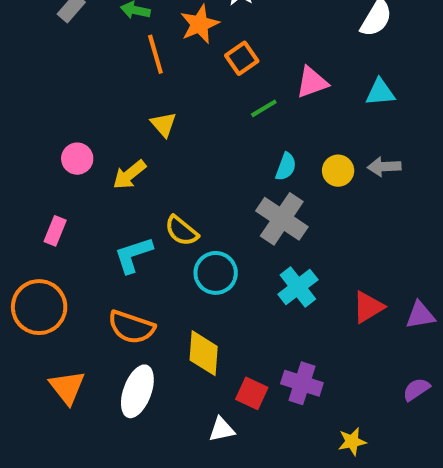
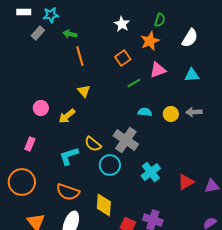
orange star: (200, 24) -> (150, 41), moved
cyan semicircle: (286, 167) -> (145, 112), turned -104
gray cross: (282, 219) -> (126, 140), moved

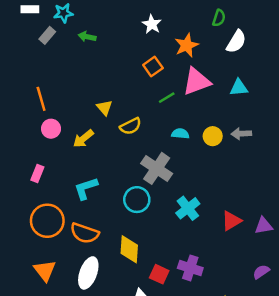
green semicircle: (160, 20) -> (219, 18), moved
orange line: (80, 56) -> (41, 99), moved
pink triangle: (158, 70) -> (196, 81), size x1.4
yellow semicircle: (93, 144) -> (131, 126), moved, turned -66
orange circle: (22, 182) -> (47, 221), moved

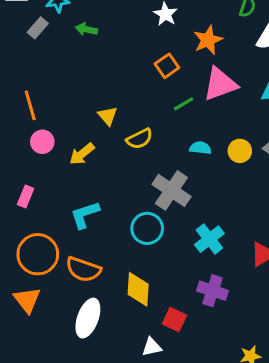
purple cross: (190, 268) -> (212, 291), moved
orange triangle: (45, 270) -> (27, 300), moved

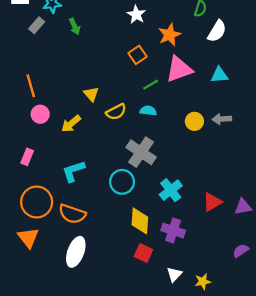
green arrow: (86, 29) -> (75, 26), turned -126
cyan semicircle: (200, 148) -> (148, 111), moved
yellow diamond: (138, 289) -> (140, 221), moved
white triangle: (152, 347) -> (174, 274), moved, turned -35

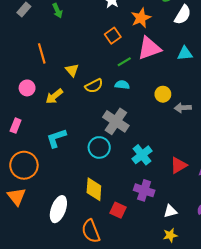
orange line: (31, 86) -> (42, 53), moved
gray arrow: (222, 119) -> (183, 108), moved
orange semicircle: (72, 214) -> (91, 231), moved, turned 50
yellow diamond: (140, 221) -> (94, 189), moved
white triangle: (174, 274) -> (170, 211), moved, turned 32

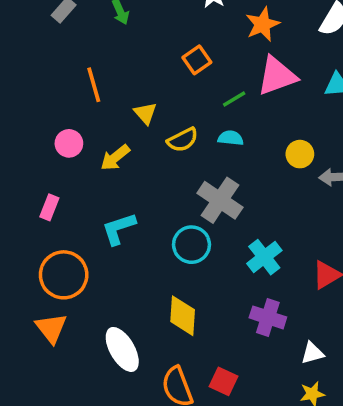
orange square: (113, 36) -> (197, 60), moved
white ellipse: (58, 209) -> (122, 349), turned -50
red square: (118, 210) -> (223, 381), moved

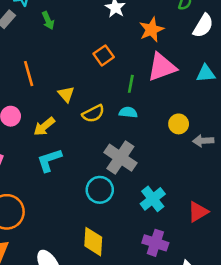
green line: (234, 99) -> (131, 84), turned -48
cyan L-shape: (119, 229) -> (49, 160), moved

